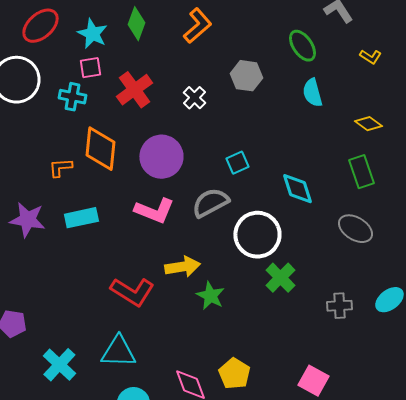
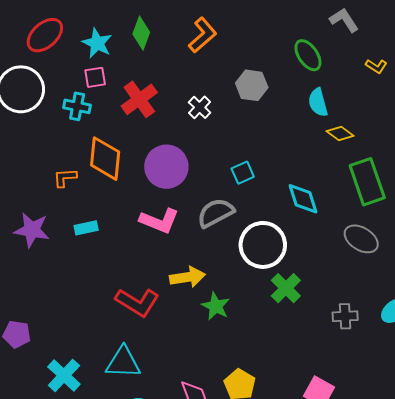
yellow diamond: (368, 124) -> (340, 134), moved
green rectangle: (361, 172) -> (367, 182), size x1.4
cyan rectangle: (81, 218) -> (86, 228), size x0.7

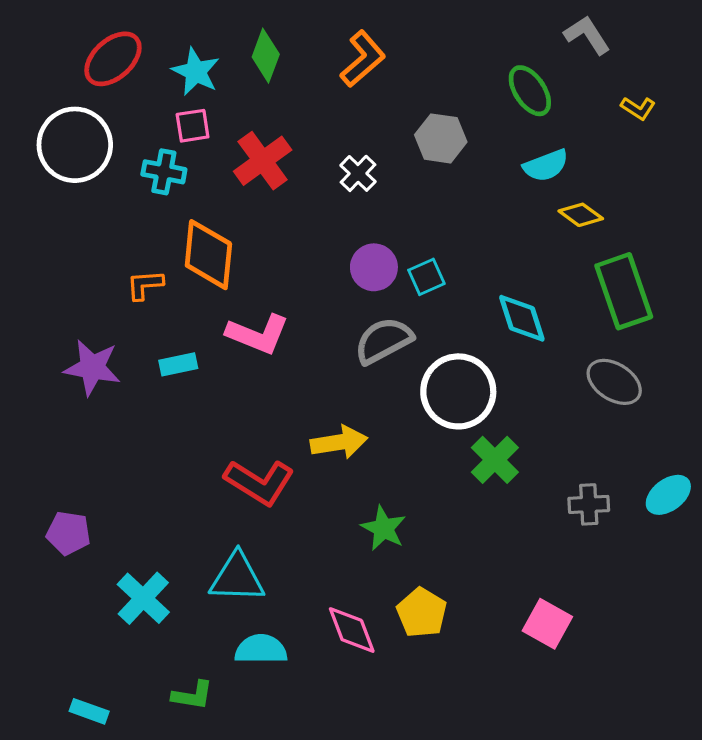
cyan semicircle: (318, 102) -> (546, 165), turned -96
purple circle: (166, 167) -> (374, 267), moved, size x0.7
pink L-shape: (159, 221) -> (258, 334), moved
green star: (216, 306) -> (383, 528), moved

